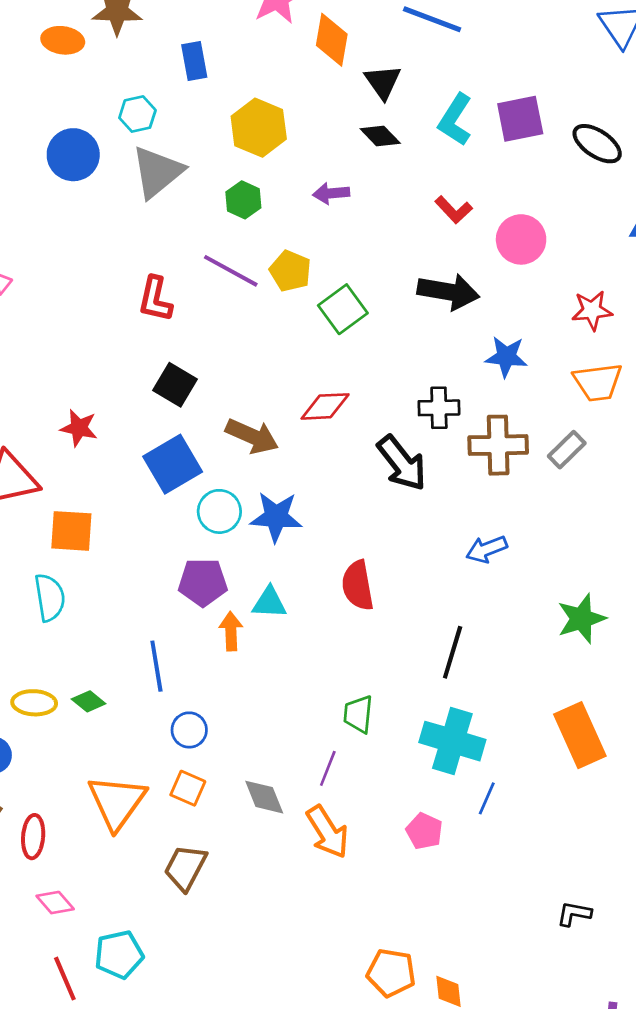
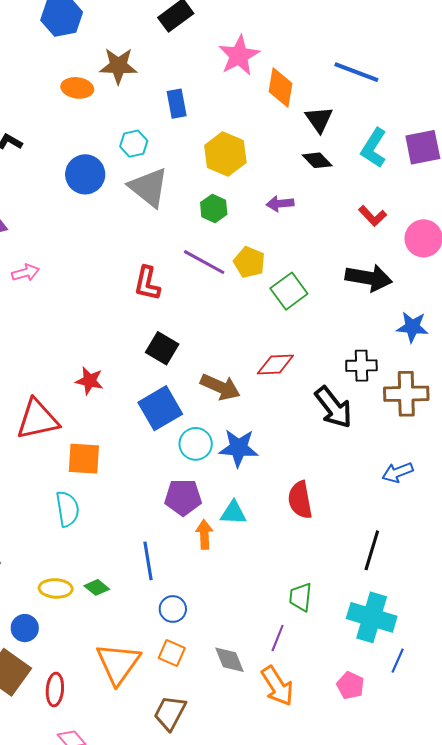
gray triangle: (157, 172) -> (149, 187), turned -42

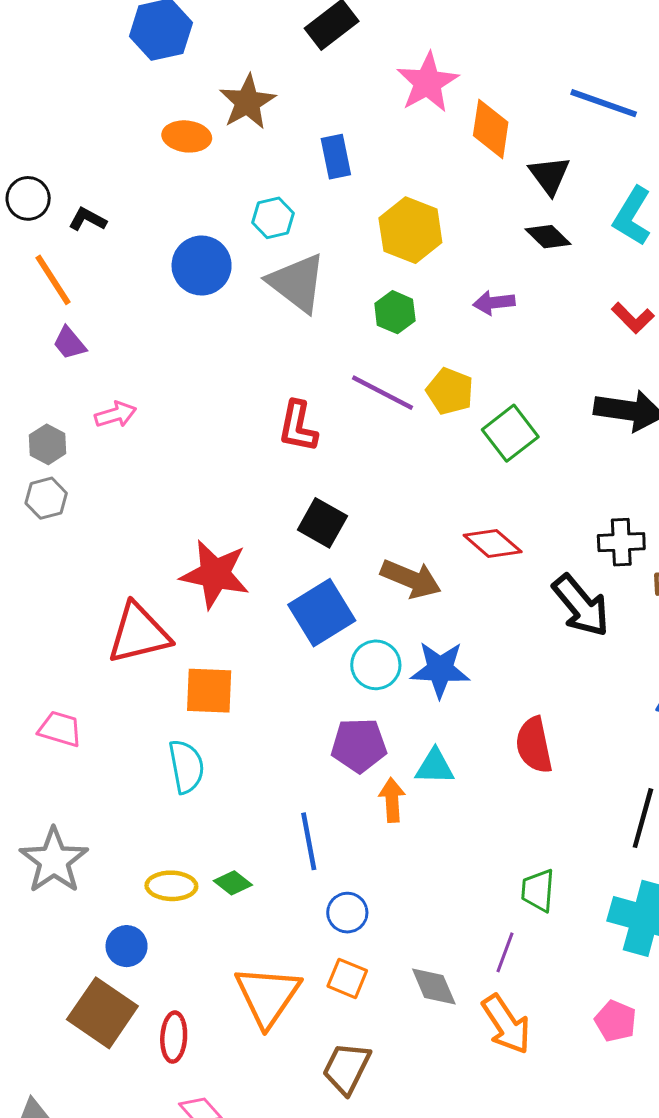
brown star: (118, 66) -> (247, 102), turned -30
red diamond: (275, 365) -> (493, 543), turned 45
red star: (89, 381) -> (215, 574), size x1.6

